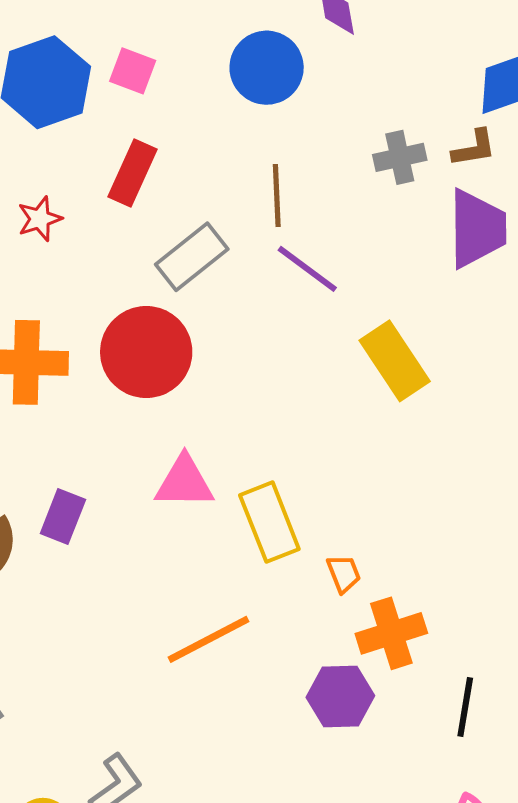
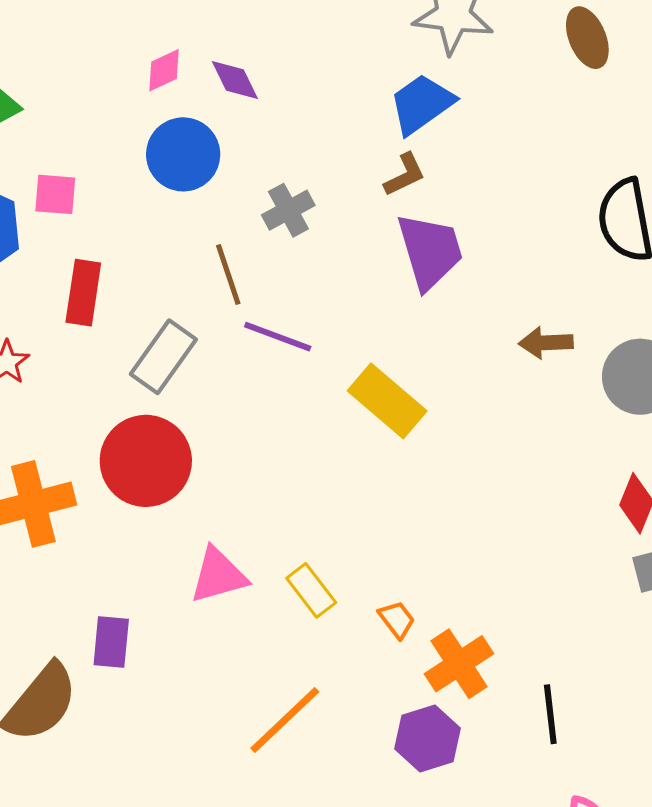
gray cross: (400, 157) -> (288, 210), moved
yellow rectangle: (269, 522) -> (311, 590), size x0.7

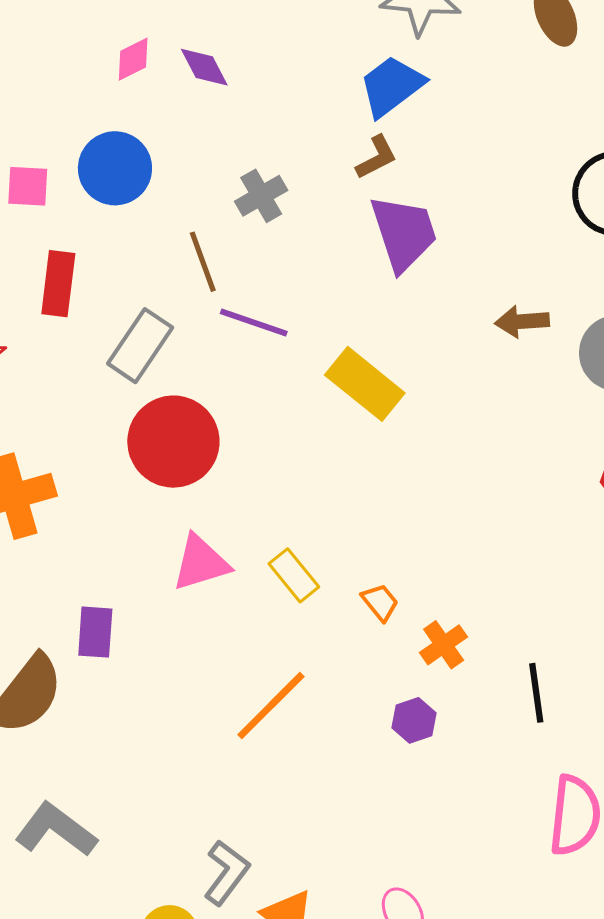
blue circle: (183, 154) -> (115, 168), moved
red circle: (146, 461) -> (173, 442), moved
orange cross: (459, 664) -> (444, 645), size x0.7
purple hexagon: (427, 739) -> (414, 720), size x0.7

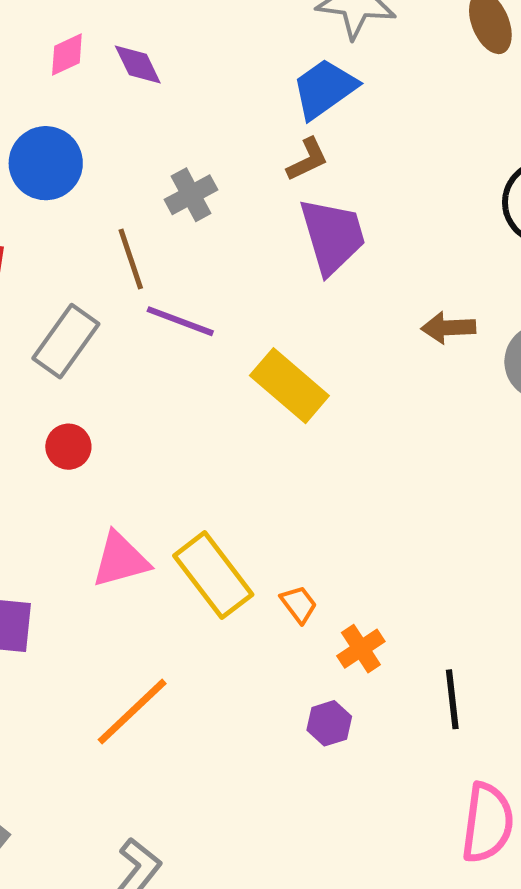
red circle: (173, 442) -> (68, 447), moved, size x0.5
yellow rectangle: (294, 575) -> (213, 575), size x1.6
orange line: (271, 706) -> (132, 712), moved

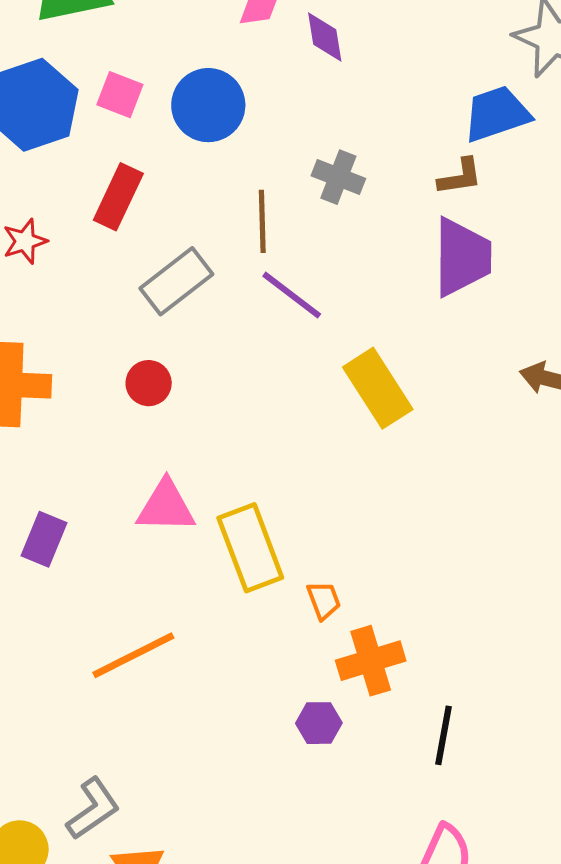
gray cross: (191, 195) -> (338, 177), turned 33
orange cross: (361, 649) -> (371, 661), size x1.4

